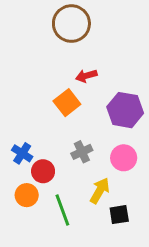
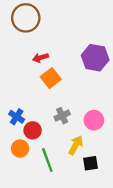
brown circle: (71, 24) -> (26, 18), moved
red arrow: (86, 76) -> (41, 58), moved
purple hexagon: (125, 110) -> (95, 58), moved

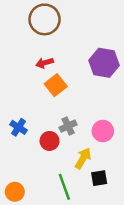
brown circle: (26, 18) -> (45, 19), moved
red circle: (33, 130) -> (50, 141), moved
orange circle: (20, 149) -> (15, 192), moved
green line: (47, 160) -> (64, 187), moved

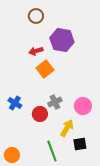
brown circle: (45, 19) -> (36, 16), size x0.6
purple hexagon: (104, 63) -> (62, 40), moved

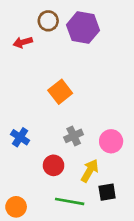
purple hexagon: (62, 40) -> (83, 28), moved
red arrow: (36, 51) -> (23, 42), moved
red circle: (40, 114) -> (54, 165), moved
green line: (52, 151) -> (70, 201), turned -60

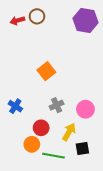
purple hexagon: (83, 28) -> (85, 20), moved
red arrow: (23, 42) -> (17, 20), moved
orange circle: (16, 207) -> (32, 144), moved

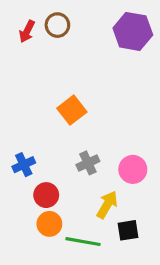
red arrow: (17, 20) -> (27, 31), turned -48
blue cross: (15, 106) -> (24, 165), turned 32
red circle: (41, 128) -> (46, 195), moved

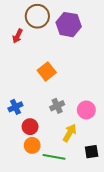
brown circle: (57, 25) -> (37, 16), size x1.5
red arrow: (27, 31) -> (18, 36), moved
purple hexagon: (133, 31) -> (69, 25), moved
black square: (128, 230) -> (92, 152), moved

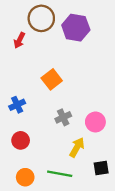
blue cross: (15, 107) -> (17, 105), moved
red circle: (30, 127) -> (21, 140), moved
orange circle: (32, 145) -> (25, 177), moved

